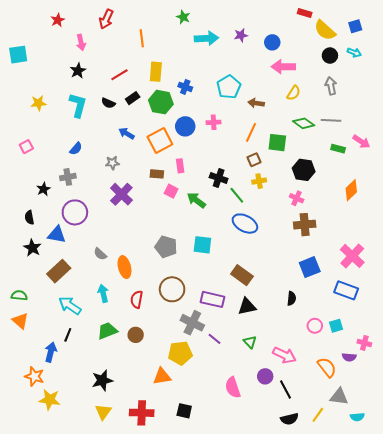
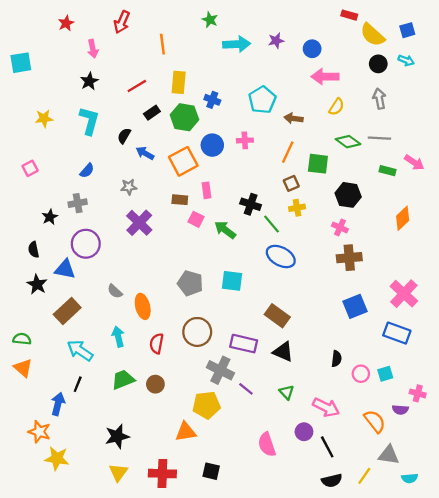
black semicircle: (108, 103) -> (124, 136), moved, turned 96
black semicircle: (291, 298) -> (336, 359), moved
black triangle: (247, 307) -> (283, 352), turned 36

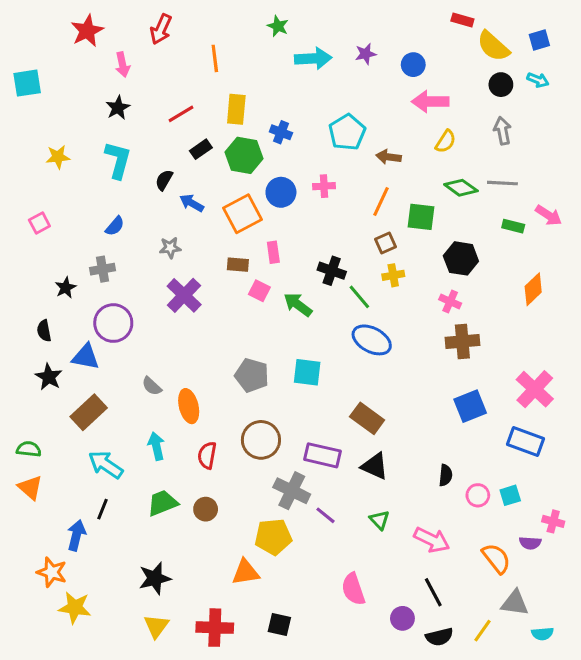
red star: (66, 23) -> (87, 31), size x1.5
purple circle: (304, 432) -> (402, 618), moved

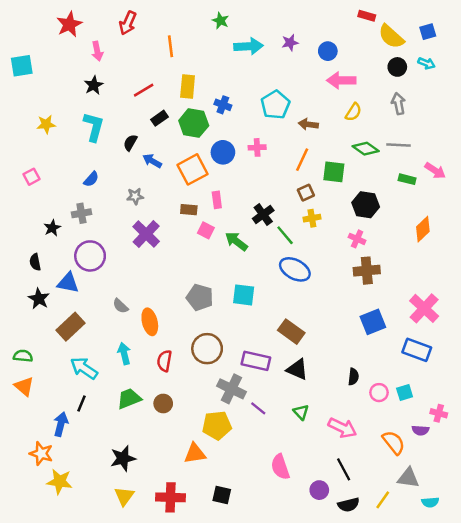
black cross: (332, 271) -> (263, 215), turned 35

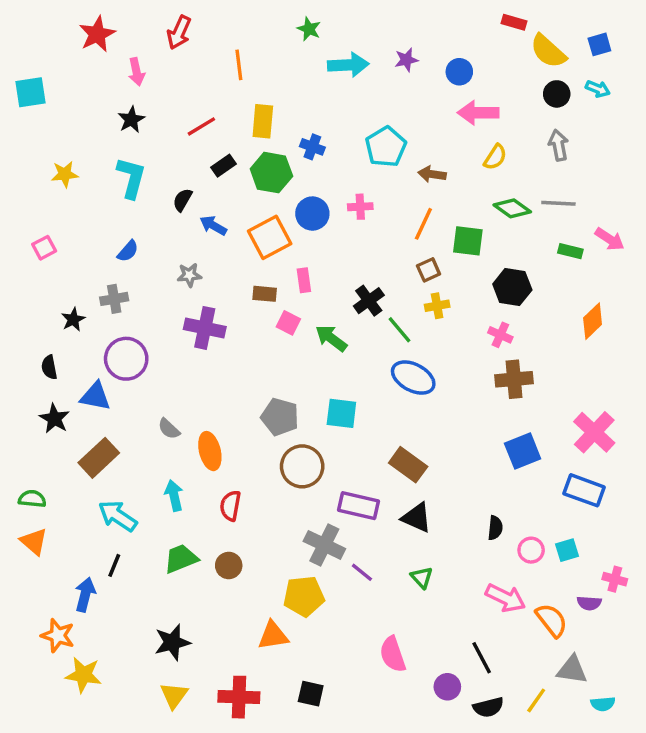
purple cross: (146, 234) -> (205, 328), turned -32
brown circle: (207, 349) -> (302, 466), moved
pink arrow: (342, 428) -> (505, 598), moved

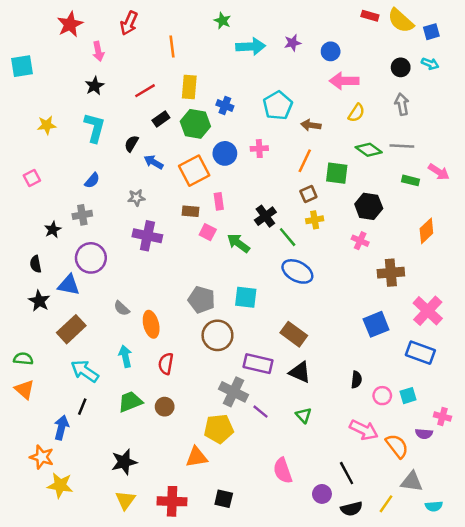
yellow semicircle: (548, 51) -> (401, 21), moved
brown cross: (514, 379) -> (391, 273), moved

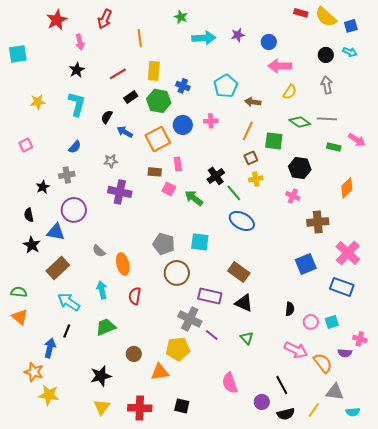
brown circle: (165, 407) -> (134, 354), moved

